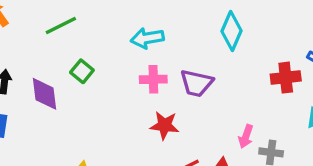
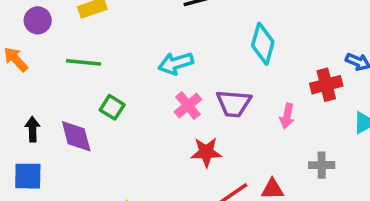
green line: (61, 26) -> (84, 62), turned 40
pink cross: (153, 79) -> (188, 106), turned -30
pink arrow: (246, 137) -> (287, 116), moved

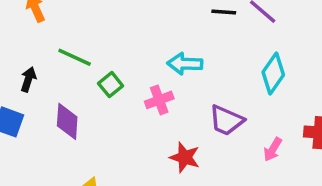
green line: (84, 62) -> (75, 57), moved
pink cross: (188, 106) -> (159, 100), moved
purple diamond: (76, 136) -> (67, 121), moved

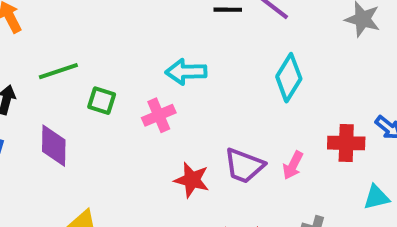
green line: (75, 57) -> (58, 71), turned -40
green square: (111, 85) -> (102, 101), turned -30
purple trapezoid: (226, 120) -> (244, 166), moved

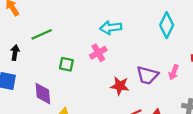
green square: (102, 101) -> (66, 64), moved
purple diamond: (54, 146) -> (43, 94), moved

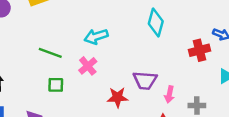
green line: (42, 34) -> (50, 53), moved, turned 55
pink arrow: (174, 72) -> (169, 94), moved

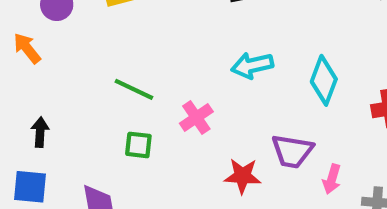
cyan diamond: (156, 23) -> (324, 80), moved
cyan arrow: (96, 36) -> (252, 65), moved

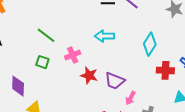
cyan diamond: (324, 80) -> (150, 44), moved
red star: (242, 176) -> (89, 75), moved

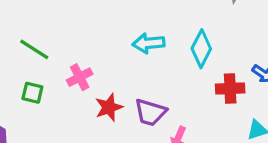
cyan arrow: (104, 36) -> (149, 43), moved
red star: (89, 75) -> (109, 107), turned -30

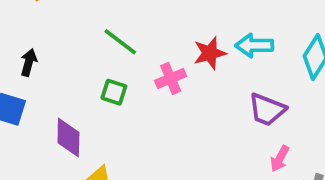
red star: (109, 107) -> (210, 53), moved
purple trapezoid: (150, 112) -> (267, 110), moved

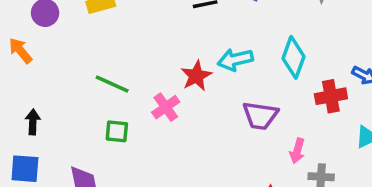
pink arrow: (280, 159) -> (297, 151), moved

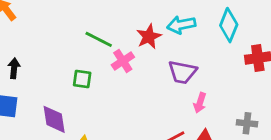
green line: (112, 84) -> (99, 39), moved
purple trapezoid: (260, 116) -> (182, 72), moved
pink arrow: (297, 151) -> (200, 103), moved

